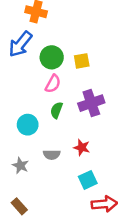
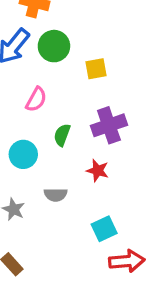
green circle: (52, 57) -> (54, 46), moved
pink semicircle: (53, 84) -> (36, 99), moved
red star: (82, 147) -> (98, 171), moved

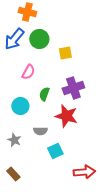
red star: (98, 171) -> (66, 116), size x1.6
cyan square: (104, 229) -> (55, 151), moved

